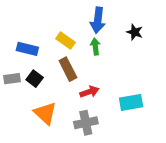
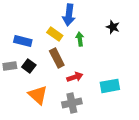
blue arrow: (98, 20) -> (69, 15), moved

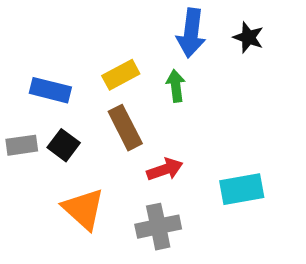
blue arrow: (69, 15) -> (191, 33), moved
black star: (113, 27) -> (248, 37), moved
yellow rectangle: (55, 34) -> (121, 75), turned -63

